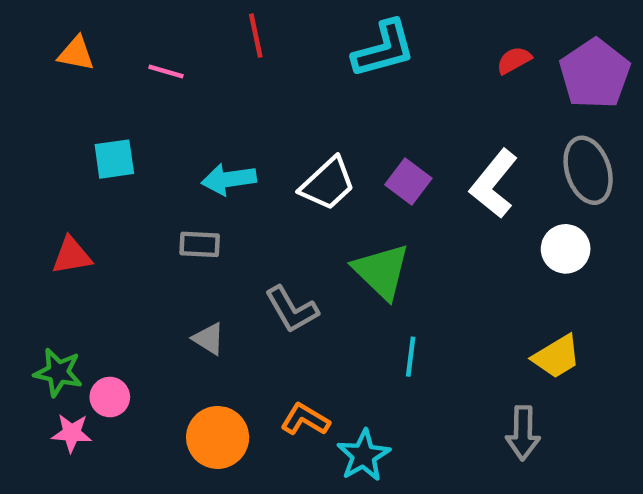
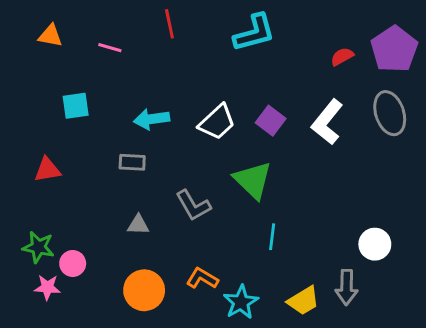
red semicircle: (514, 60) -> (342, 57), moved
white circle: (566, 249) -> (375, 244), moved
gray triangle: (209, 339) -> (138, 225), turned -30
yellow trapezoid: (557, 357) -> (303, 301), moved

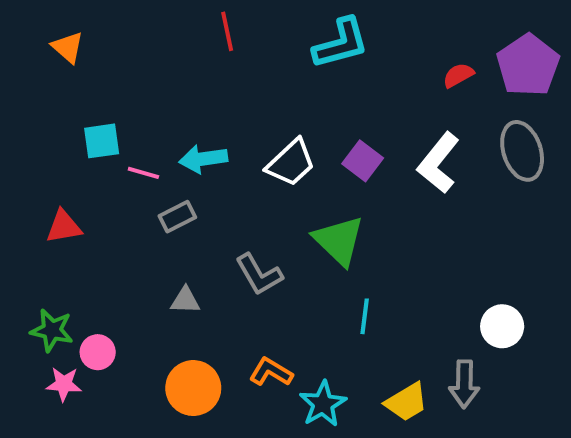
orange triangle: (50, 36) -> (68, 47), turned 30
pink line: (110, 48) -> (143, 173), moved
gray rectangle: (132, 162) -> (177, 217), turned -30

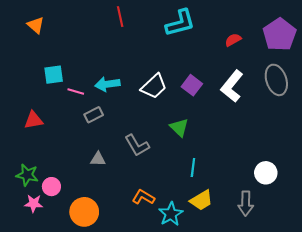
red semicircle: (458, 75) -> (233, 40), moved
green triangle: (339, 241) -> (179, 127), size x0.7
orange circle: (193, 388) -> (84, 212), moved
yellow trapezoid: (406, 402) -> (201, 200), moved

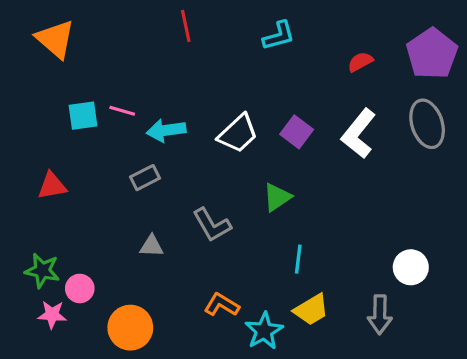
cyan L-shape: (180, 23) -> (279, 36), size x0.7
orange triangle: (36, 25) -> (55, 39), size x1.5
pink line: (76, 92) -> (122, 111), moved
green triangle: (179, 127) -> (277, 197), turned 42

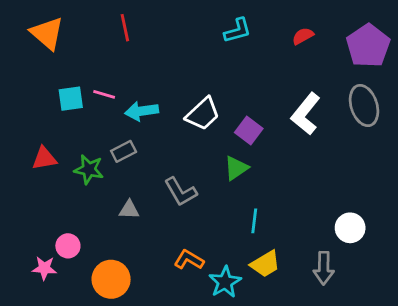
red line: (186, 26) -> (125, 28), moved
red semicircle: (360, 62) -> (303, 36), moved
purple square: (297, 132) -> (249, 131), moved
green star: (42, 271) -> (89, 169), moved

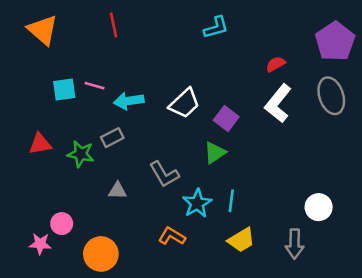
red semicircle: (303, 36) -> (276, 64), moved
cyan star: (225, 282) -> (197, 203), moved

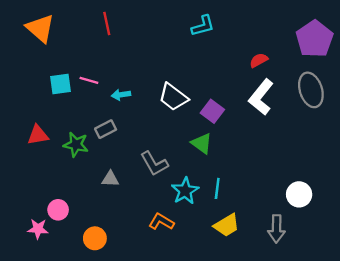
cyan arrow: (129, 101) -> (121, 95), size x0.7
white trapezoid: (184, 103) -> (173, 97), turned 80
green triangle: (215, 153) -> (202, 143), turned -50
orange circle: (101, 254) -> (95, 238), size x0.7

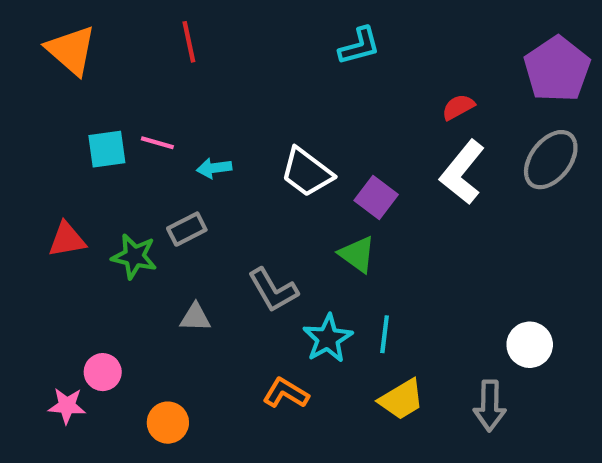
gray ellipse: (311, 90) -> (551, 160), turned 56

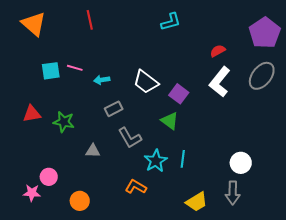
gray rectangle: (187, 229) -> (114, 109), moved
white circle: (530, 345) -> (241, 163), moved
yellow trapezoid: (401, 399) -> (197, 202), moved

